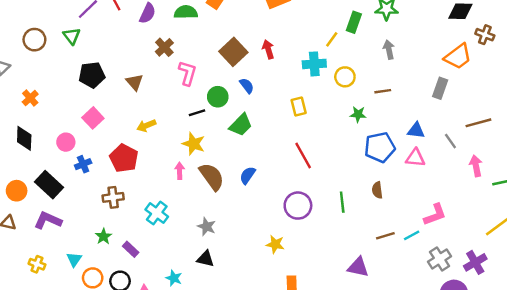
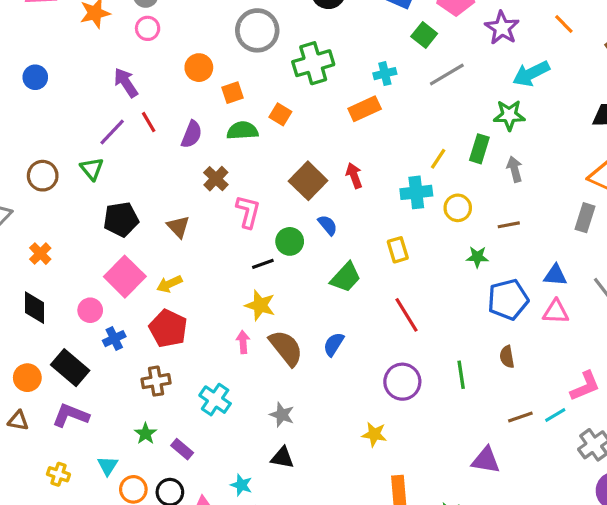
green rectangle: (354, 22) -> (479, 149), moved
pink square: (93, 118) -> (125, 277), size x1.4
green trapezoid: (241, 125) -> (346, 277), moved
yellow arrow: (146, 126) -> (169, 284), moved

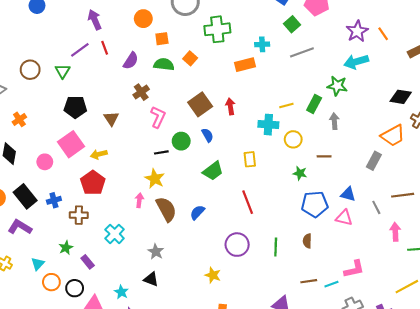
purple star: (502, 28) -> (357, 31), moved
yellow line: (438, 159) -> (286, 106), turned 32
blue cross: (114, 339) -> (54, 200), moved

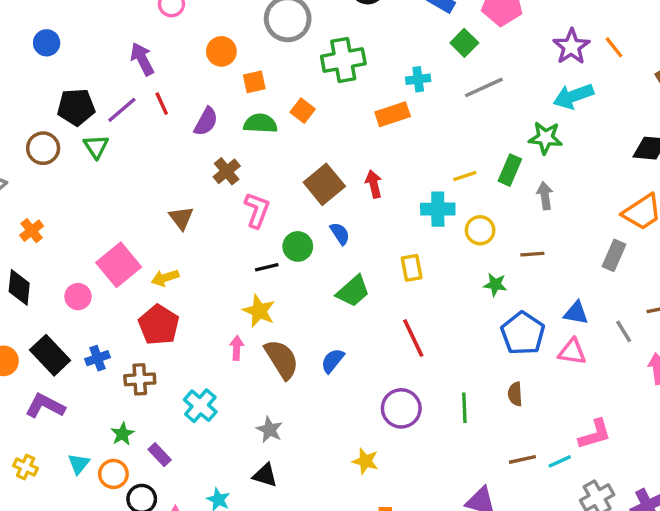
black pentagon: (75, 107) -> (76, 107), moved
blue pentagon: (315, 204) -> (523, 333), turned -30
orange circle: (51, 282) -> (113, 474), moved

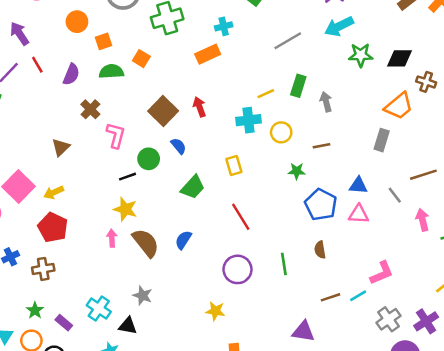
gray line: (484, 87) -> (288, 41), moved
green star: (545, 138) -> (361, 55), moved
brown triangle: (181, 218) -> (61, 147), turned 30
cyan cross: (200, 406) -> (99, 308), moved
black triangle: (265, 475) -> (128, 326), moved

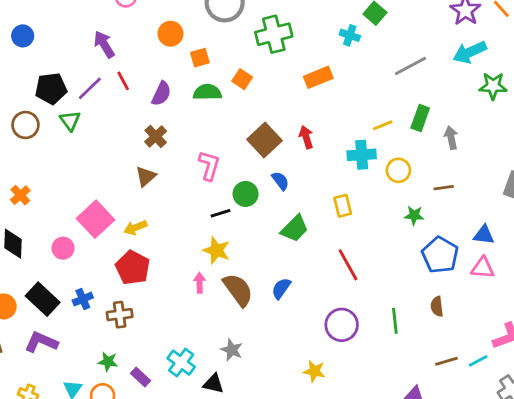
cyan cross: (224, 26) -> (350, 35), moved, turned 30
brown cross: (90, 109) -> (156, 136), moved
green star: (35, 310) -> (108, 362), turned -30

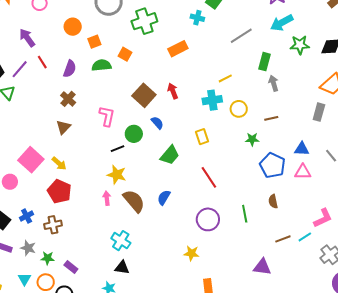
green rectangle: (420, 118) -> (265, 62), moved
yellow arrow: (135, 228) -> (59, 163), turned -112
gray star: (232, 350) -> (28, 248), moved
cyan cross: (181, 363) -> (121, 241), moved

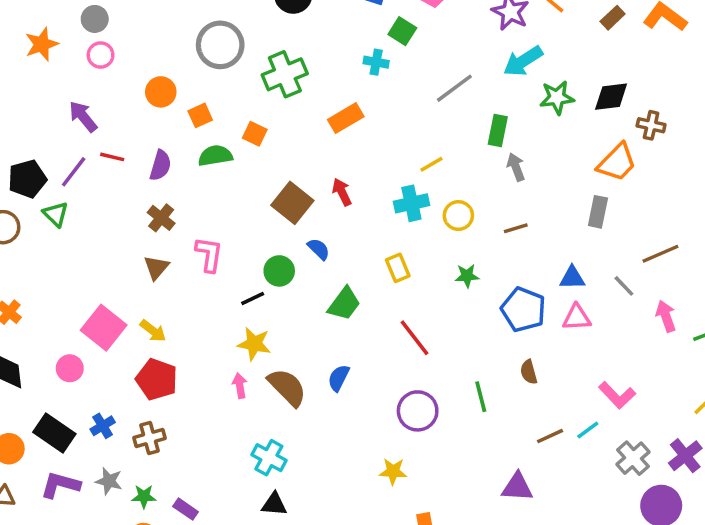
red line: (42, 62) -> (112, 157), turned -40
pink L-shape: (107, 116) -> (209, 254), moved
green star: (252, 139) -> (467, 276), moved
pink L-shape: (323, 218) -> (617, 395), turned 75

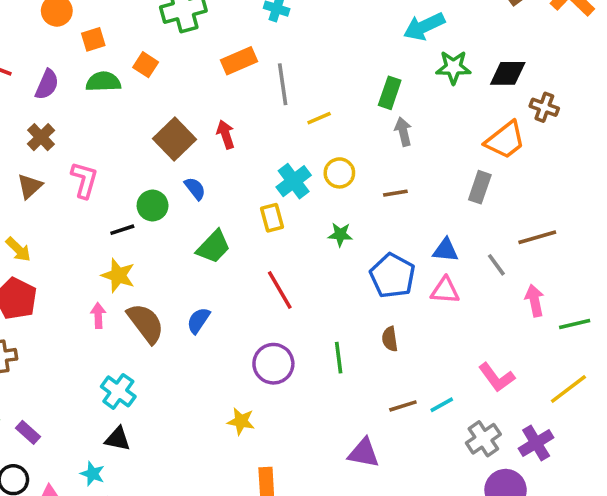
gray line: (454, 88) -> (283, 84), moved, turned -69
cyan cross: (411, 203) -> (294, 181), moved, turned -32
pink L-shape: (617, 395) -> (497, 377), moved

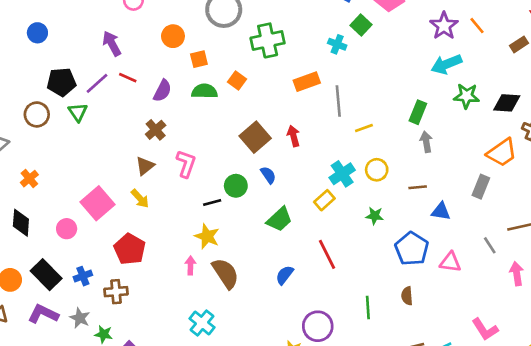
yellow rectangle: (272, 218) -> (324, 200), turned 60
yellow arrow: (18, 249) -> (140, 198), moved
blue triangle: (446, 250) -> (441, 211), moved
blue semicircle: (198, 320) -> (285, 275), moved
purple circle: (273, 364) -> (318, 326), moved

